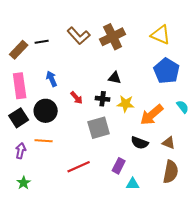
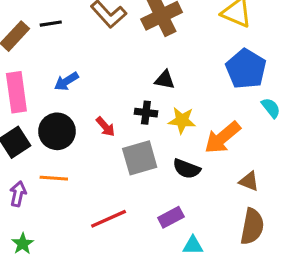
blue arrow: (52, 79) -> (66, 81), turned -98
red arrow: (77, 98) -> (105, 127), moved
cyan semicircle: (183, 107) -> (271, 108), moved
black semicircle: (140, 143) -> (187, 169), moved
purple rectangle: (119, 166) -> (171, 217), turned 35

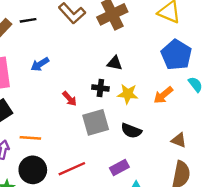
black circle: (57, 131) -> (33, 170), moved
orange arrow: (222, 138) -> (163, 95), moved, size x0.7

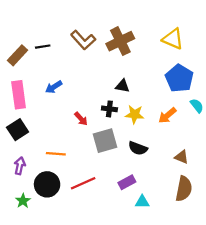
orange line: (30, 138) -> (56, 154), moved

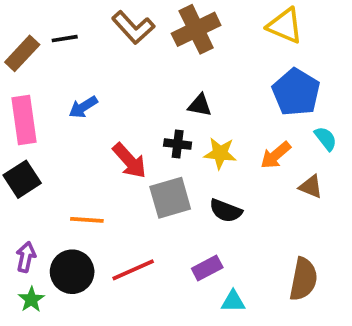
red arrow: (81, 119) -> (129, 161), size x1.5
brown triangle: (182, 157) -> (311, 187), moved
purple arrow: (20, 166) -> (26, 257), moved

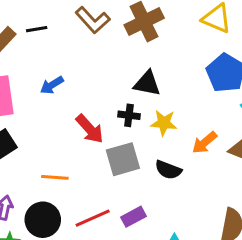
black triangle: (200, 105) -> (147, 84), size x1.4
orange arrow: (276, 155) -> (205, 143), moved
purple rectangle: (207, 268) -> (133, 217), moved

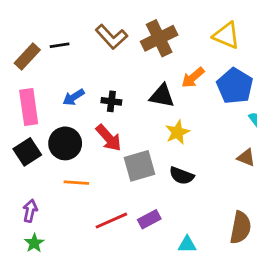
black cross: (129, 115) -> (111, 101), moved
yellow star: (164, 123) -> (177, 132), turned -30
orange arrow: (205, 143) -> (193, 78), moved
black circle: (43, 220) -> (65, 143), moved

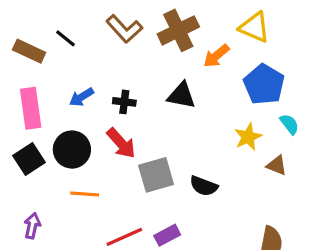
black line: (60, 45) -> (66, 38), turned 48
brown rectangle: (27, 56) -> (29, 51), turned 72
orange arrow: (193, 78) -> (216, 56), moved
yellow star: (177, 132) -> (248, 137), moved

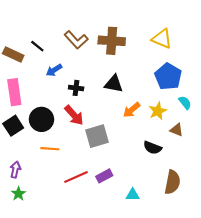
brown cross: (178, 30) -> (112, 41), turned 30
orange arrow: (216, 56) -> (132, 110), moved
blue arrow: (81, 97) -> (54, 70), moved
black semicircle: (204, 186) -> (152, 148), moved

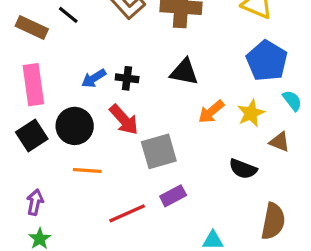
blue arrow: (54, 70) -> (94, 78), moved
purple rectangle: (104, 176) -> (173, 196), moved

